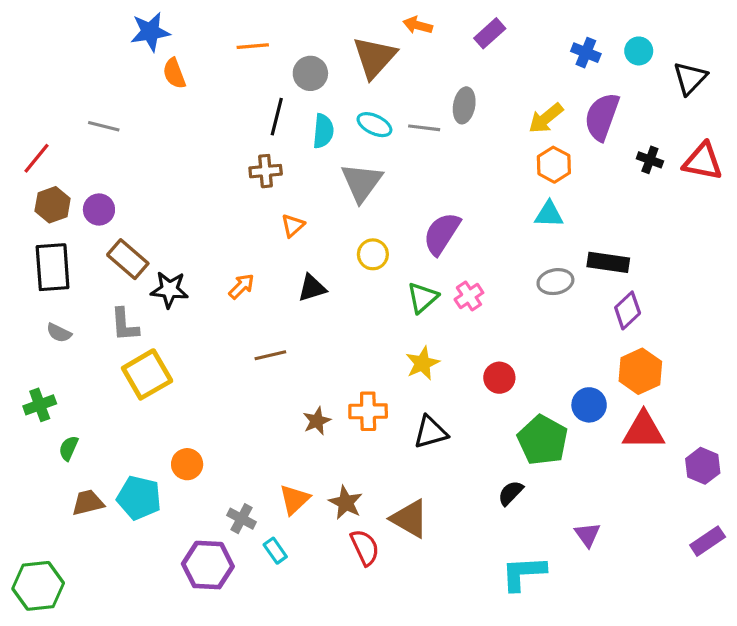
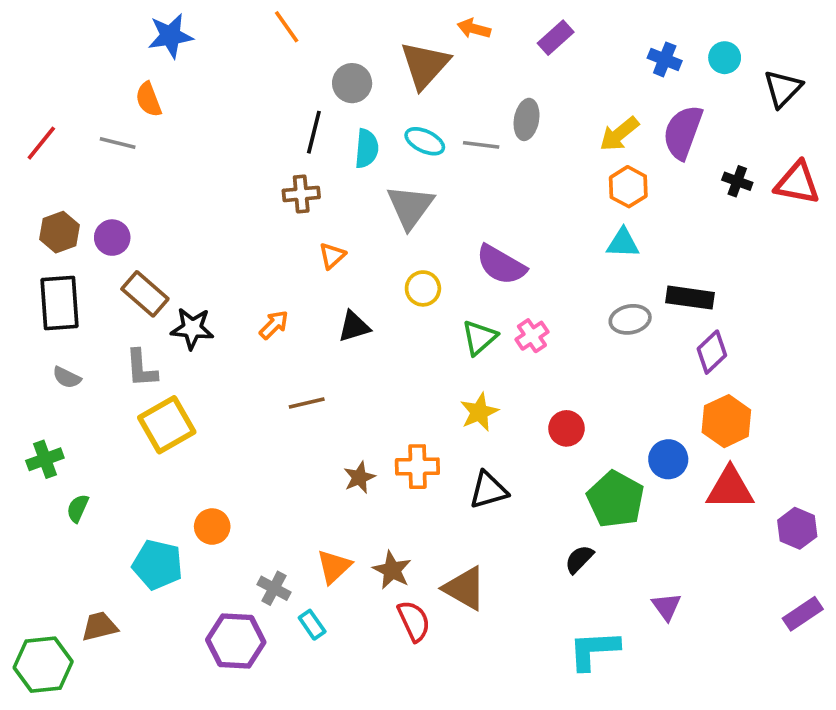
orange line: (253, 46) -> (287, 27), moved, turned 60
orange semicircle: (174, 73) -> (149, 99), moved
red line: (37, 158) -> (41, 143), moved
purple semicircle: (442, 234) -> (501, 265), turned -93
brown trapezoid: (88, 503) -> (99, 626), moved

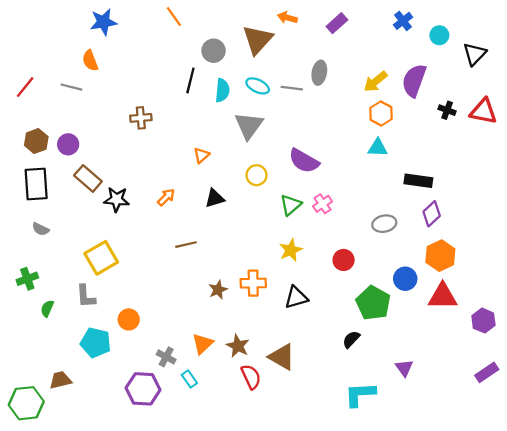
blue cross: (665, 59) -> (403, 21), moved, turned 30
brown cross: (301, 194) -> (141, 118), moved
gray ellipse: (630, 319) -> (384, 224), moved
gray L-shape: (141, 368) -> (86, 296), moved

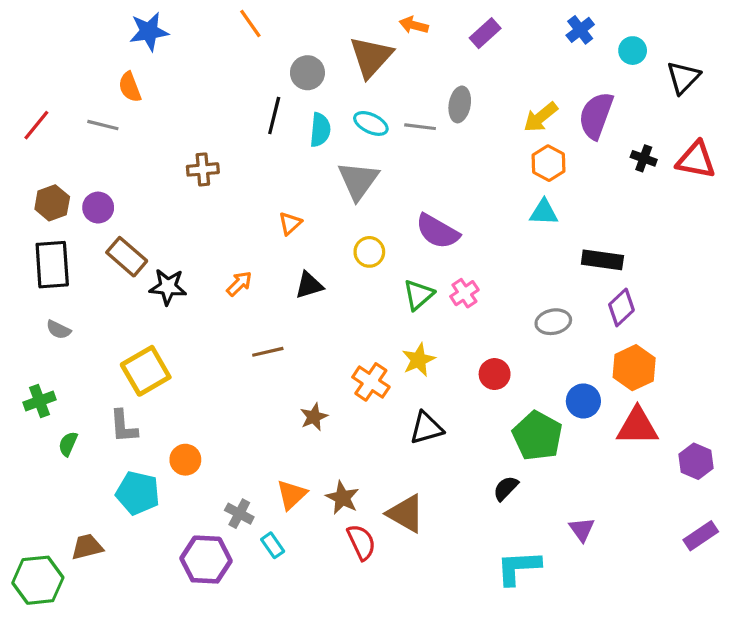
orange cross: (253, 283) -> (371, 382), moved, turned 35

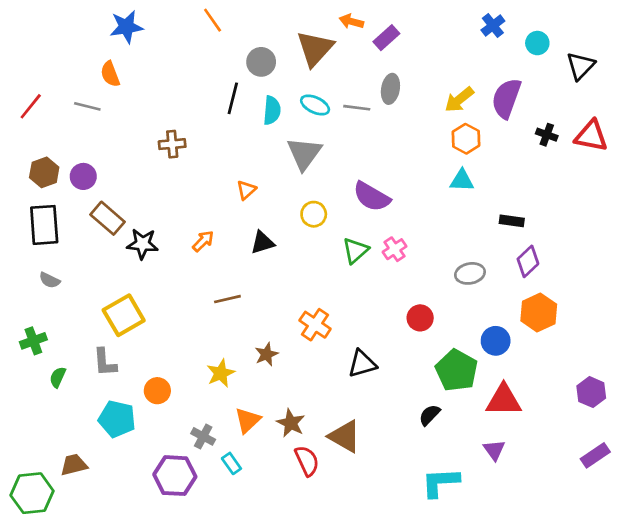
purple rectangle: (485, 33) -> (386, 38), moved
black rectangle: (602, 260) -> (512, 221), size x0.7
yellow star: (418, 360) -> (221, 373), moved
red triangle: (637, 426) -> (504, 400), moved

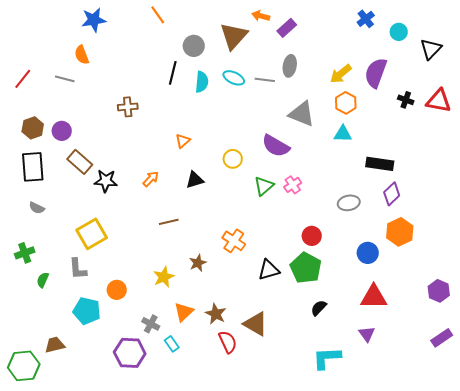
gray triangle: (304, 154) -> (302, 114), moved, turned -44
black rectangle: (512, 221) -> (380, 164), size x1.5
green pentagon: (457, 370) -> (306, 268), moved

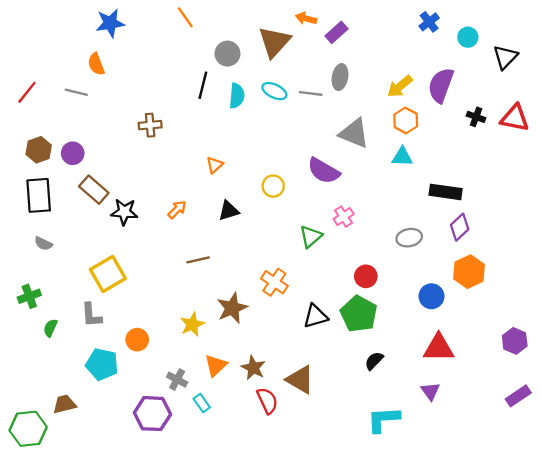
green triangle: (264, 186) -> (311, 236), moved
brown star: (198, 263) -> (232, 308), size x1.5

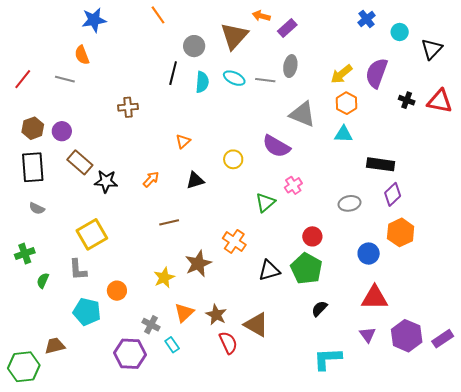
purple hexagon: (515, 341) -> (407, 336), moved, size x1.4

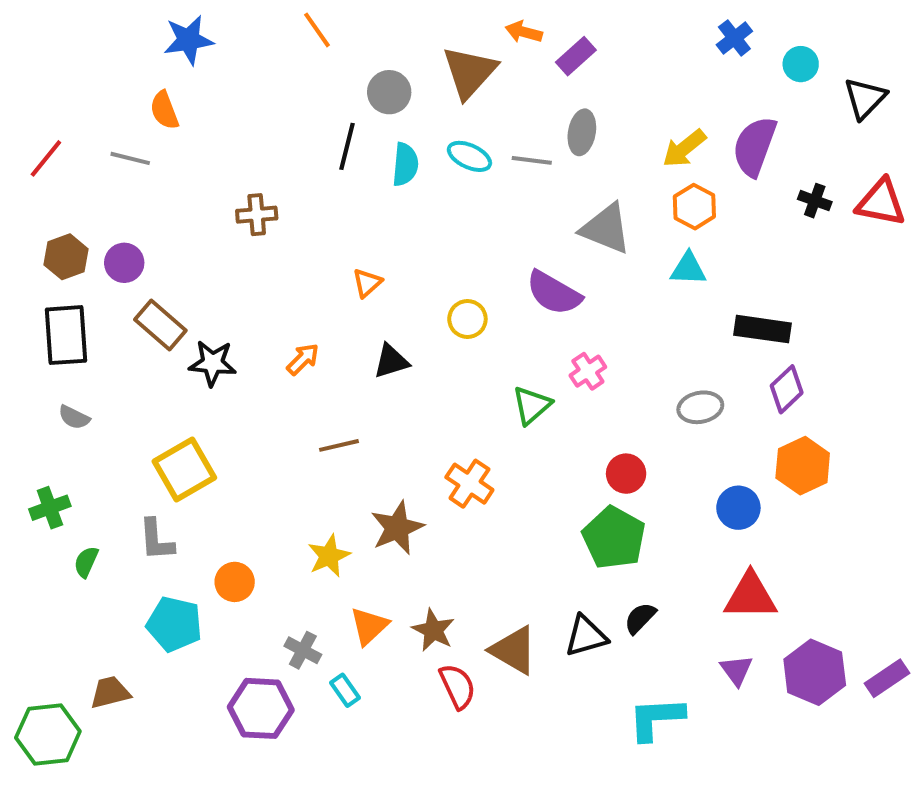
black triangle: (269, 271) -> (586, 636), moved

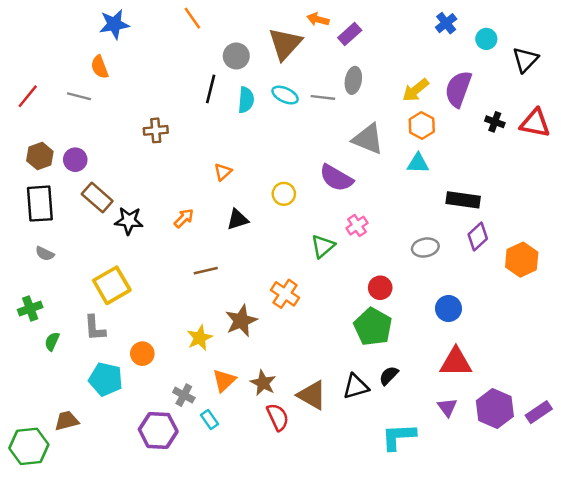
orange hexagon: (803, 466) -> (522, 260), moved

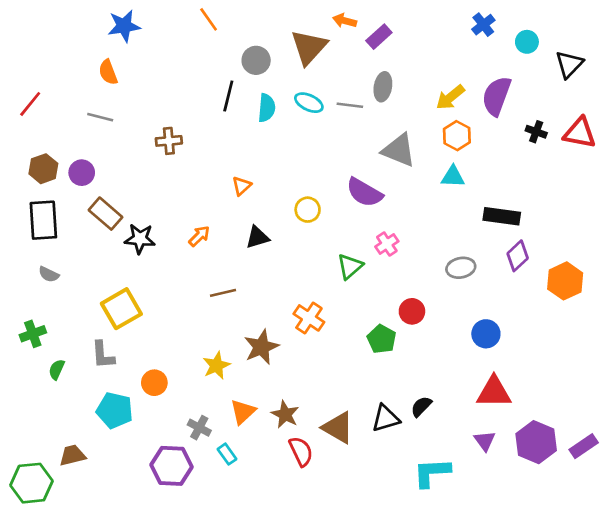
gray line: (79, 96) -> (100, 117), moved
green pentagon: (373, 327) -> (382, 339), moved, size x0.7

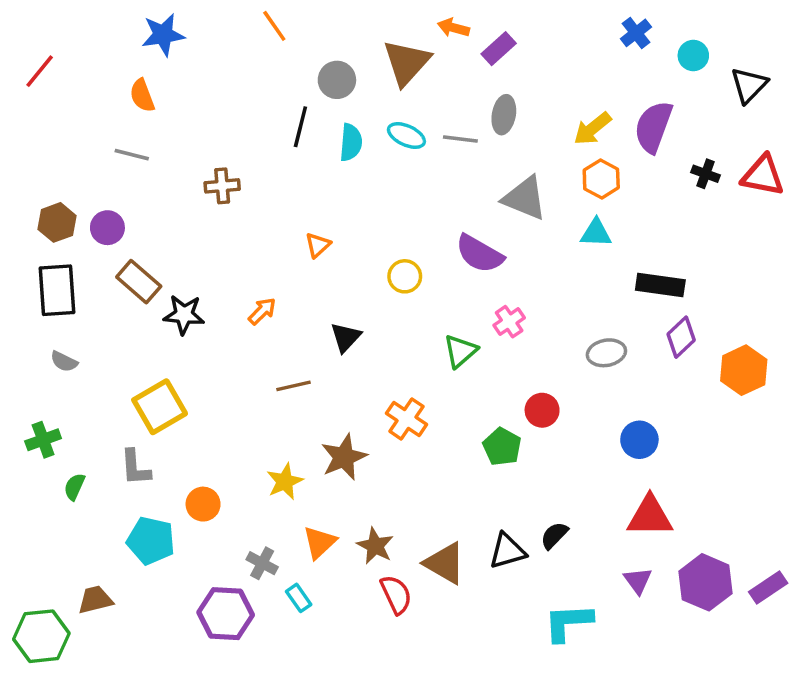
red line: (30, 104) -> (40, 71), moved
black triangle: (257, 237) -> (346, 337), moved, turned -30

